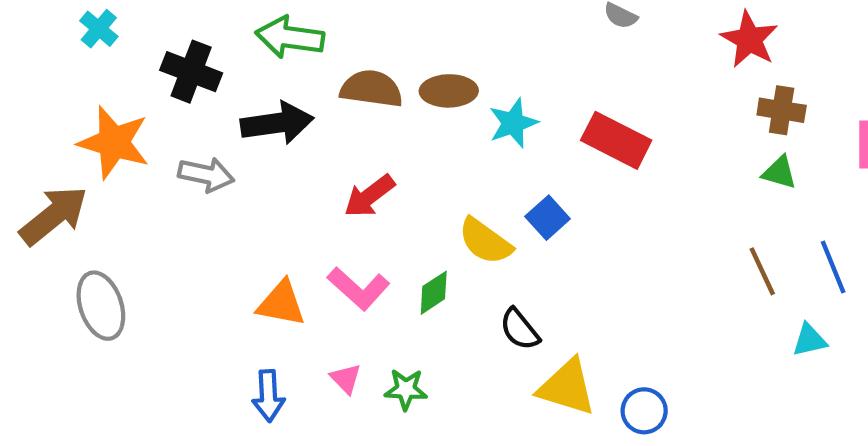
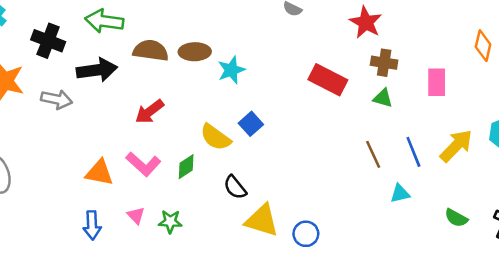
red rectangle: (616, 140) -> (328, 80), moved

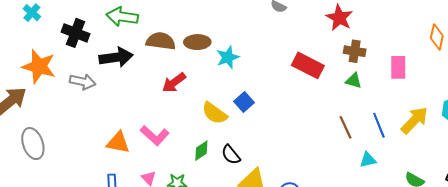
red arrow: (149, 112) -> (174, 83), moved
green diamond: (186, 167) -> (201, 151), moved

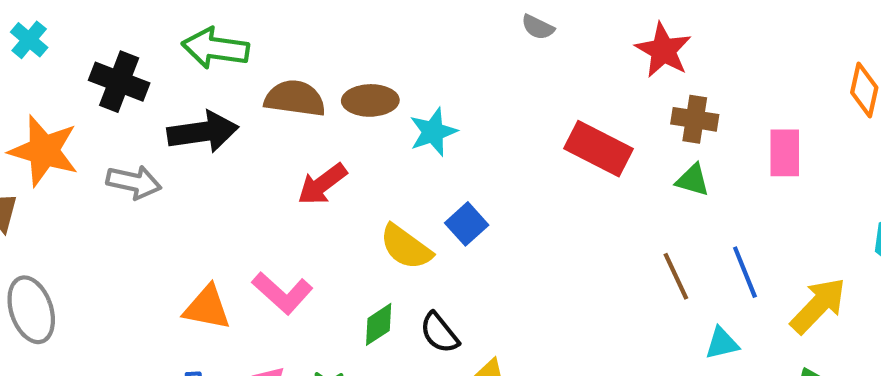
yellow arrow: (414, 120) -> (818, 306), moved

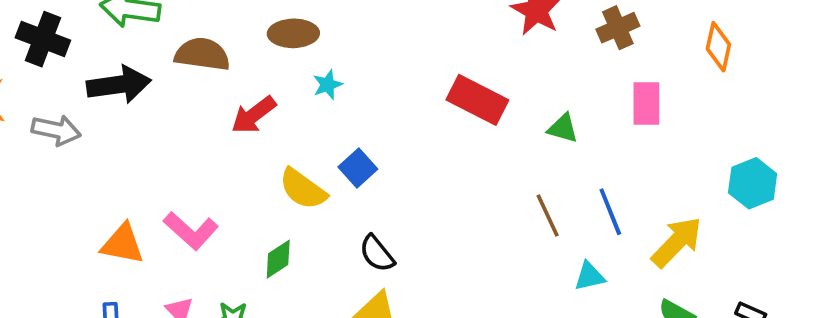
brown ellipse: (370, 100) -> (293, 33), moved
brown cross: (695, 119) -> (618, 28), moved, turned -33
cyan star: (433, 132) -> (328, 85), size x0.7
red arrow: (322, 184) -> (254, 115), moved
black semicircle: (439, 333) -> (377, 253), moved

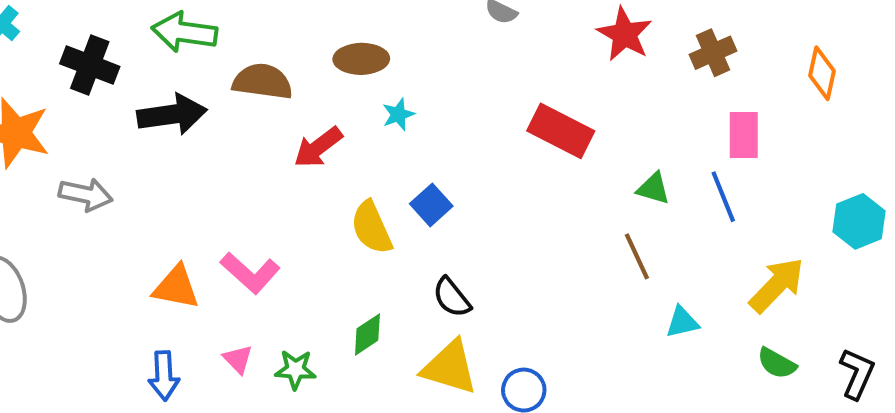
green triangle: (563, 128) -> (653, 188), moved
gray arrow: (56, 130) -> (86, 195), moved
yellow semicircle: (303, 189) -> (372, 228), turned 30
blue line: (610, 212) -> (723, 197), moved
green diamond: (278, 259) -> (367, 335), moved

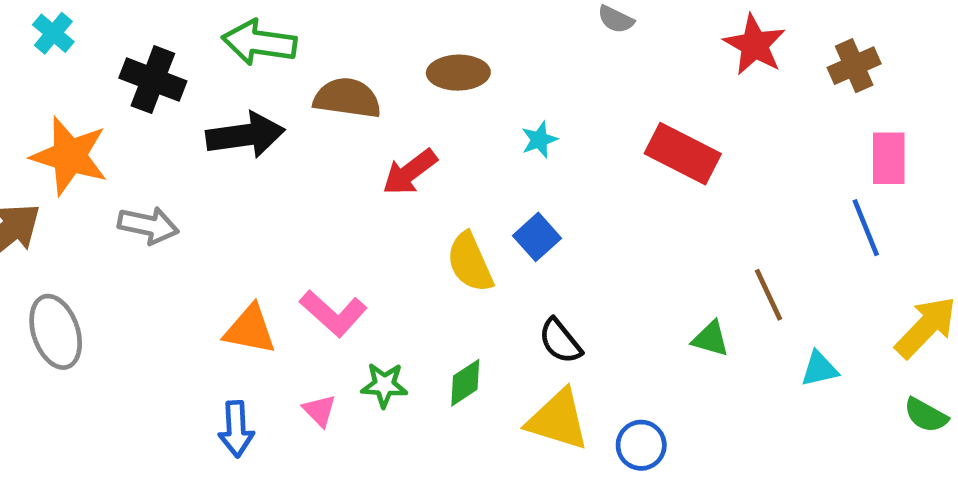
cyan star: (398, 114) -> (539, 140), moved
green triangle: (653, 188) -> (711, 339), moved
green star: (295, 369) -> (384, 385), moved

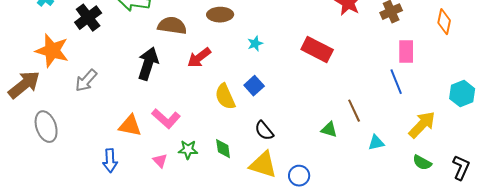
black cross: (153, 80) -> (88, 18), turned 32
black arrow: (245, 135) -> (148, 64), moved, turned -64
gray arrow: (148, 225) -> (86, 81), turned 120
green diamond: (465, 383) -> (223, 149), turned -65
blue arrow: (236, 429) -> (110, 161), moved

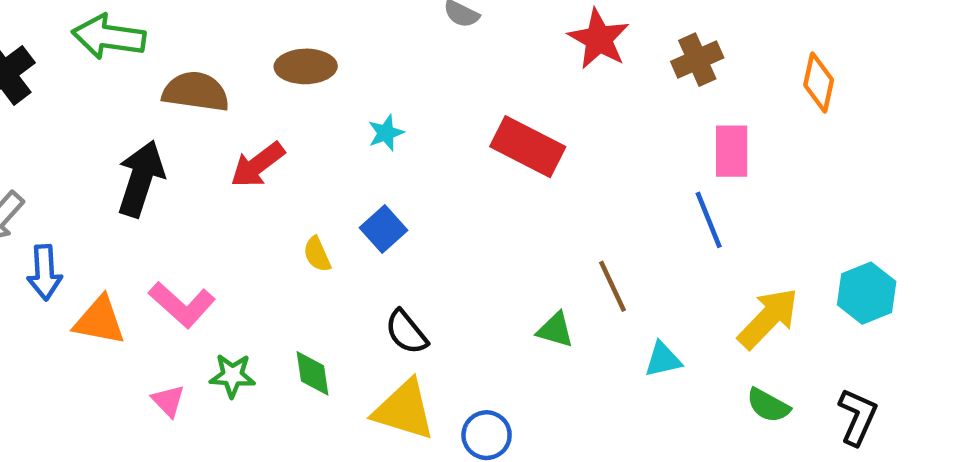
cyan hexagon: (462, 94) -> (867, 293), moved
yellow semicircle: (225, 97) -> (317, 254), size x0.6
blue arrow: (110, 161) -> (45, 273), moved

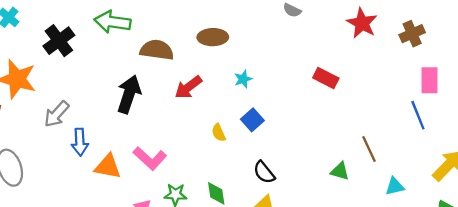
cyan star: (386, 133) -> (243, 79), moved
red rectangle: (528, 147) -> (326, 78), size x0.7

